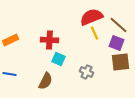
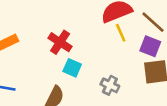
red cross: (49, 40) -> (60, 42), turned 30

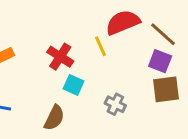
yellow line: (121, 33) -> (100, 46), moved

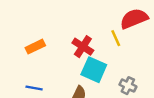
cyan square: (74, 85) -> (94, 70), size x1.5

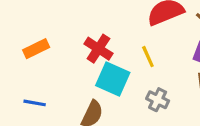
yellow line: (116, 38) -> (148, 57), moved

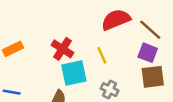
cyan square: (113, 79) -> (74, 73), turned -36

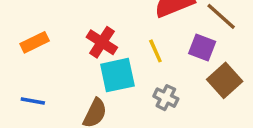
purple square: (148, 53) -> (202, 47), moved
brown square: (153, 77) -> (225, 80), turned -35

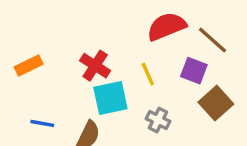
blue line: (33, 101) -> (42, 123), moved

